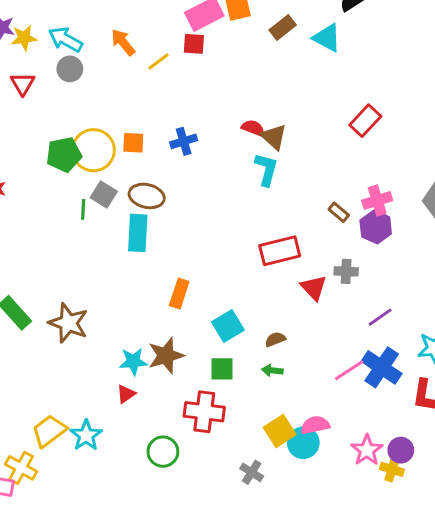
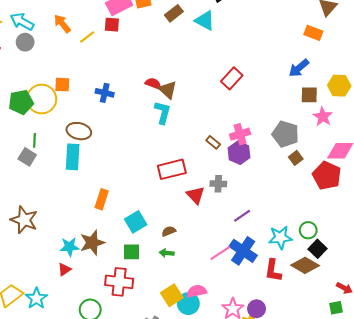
blue cross: (184, 141) -> (105, 93), turned 30
orange square: (133, 143) -> (62, 85), moved
gray square: (104, 195) -> (27, 157), moved

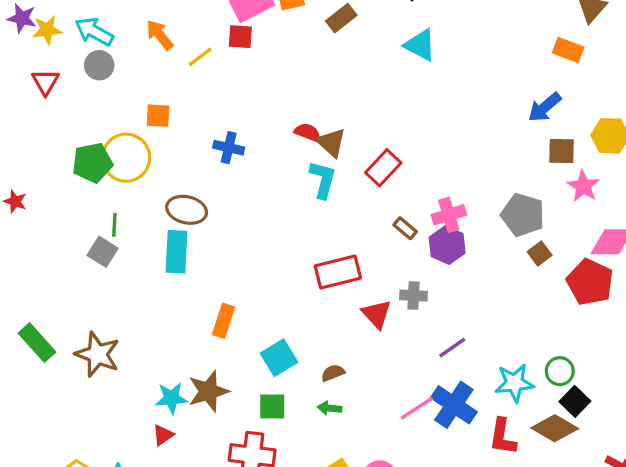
cyan triangle: (205, 21) -> (420, 45), moved
red rectangle: (232, 78) -> (383, 168), moved
orange square: (62, 85) -> (158, 116), moved

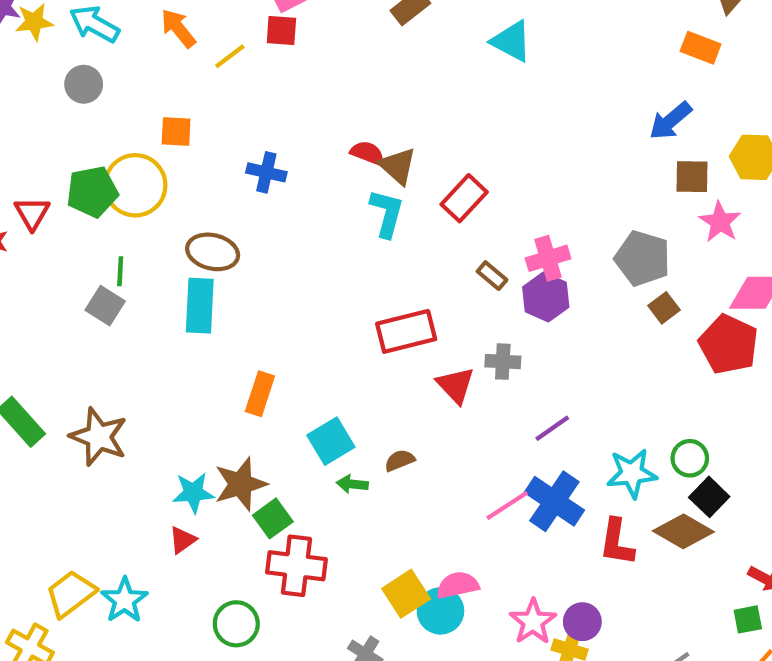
gray circle: (99, 65) -> (84, 84), moved
red triangle: (45, 82) -> (32, 213), moved
green square: (272, 406) -> (273, 518), moved, turned -36
green arrow: (329, 408) -> (352, 484), moved

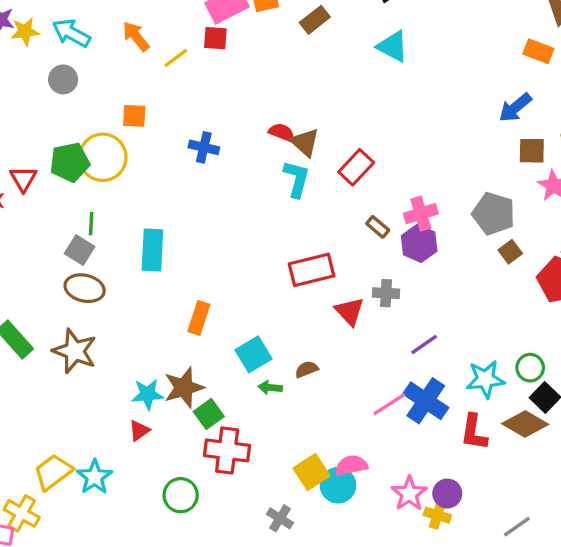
brown ellipse: (213, 252) -> (85, 288), moved

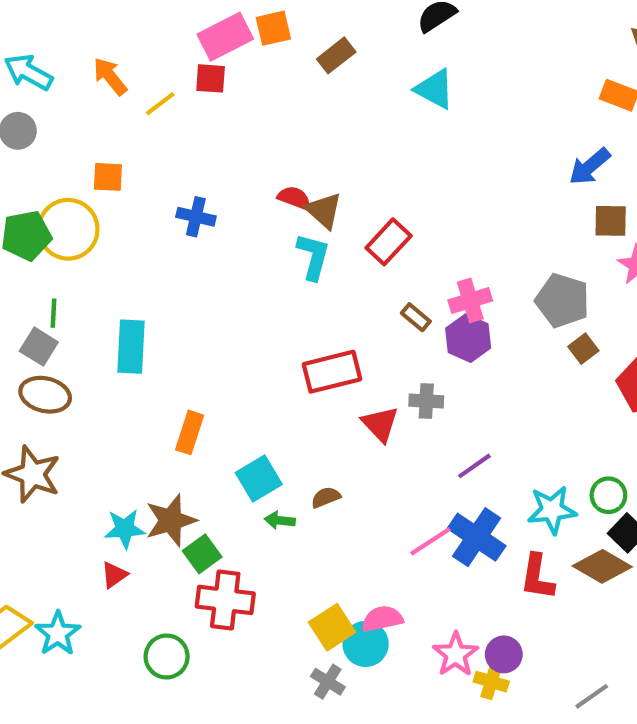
gray cross: (280, 518) -> (328, 682), moved

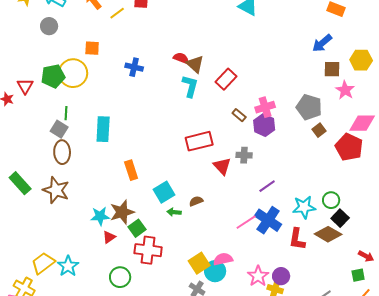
brown ellipse: (45, 395) -> (62, 152), turned 75
orange rectangle: (190, 432) -> (131, 170), turned -36
red triangle: (114, 575) -> (109, 237), moved

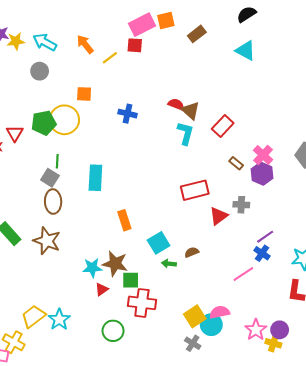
pink cross: (265, 107) -> (263, 155), turned -30
red triangle: (222, 166) -> (219, 216), turned 36
brown star: (122, 212) -> (115, 264), turned 30
blue cross: (268, 220) -> (262, 253), moved, size x0.6
green square: (137, 228) -> (131, 280), turned 36

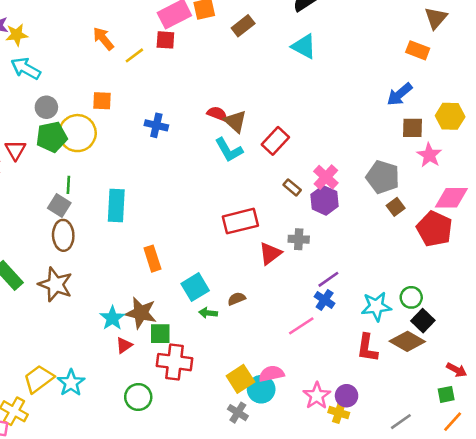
cyan arrow: (45, 42) -> (26, 68), moved
gray circle: (40, 71) -> (46, 107), moved
cyan L-shape: (185, 133) -> (229, 150), turned 135
cyan star: (92, 268) -> (112, 318), turned -30

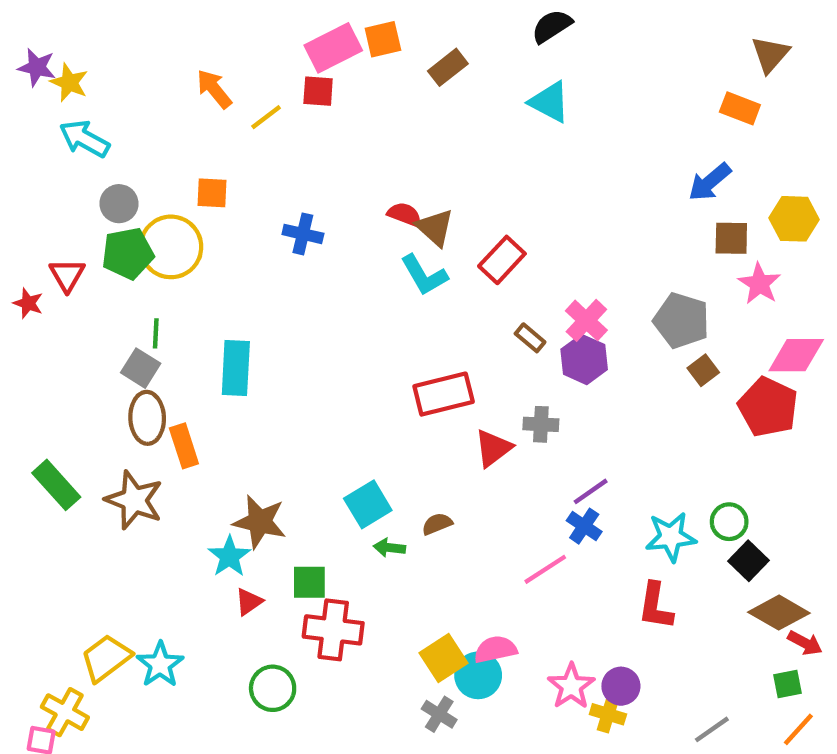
yellow star: (17, 35) -> (69, 82), turned 30
orange rectangle: (152, 259) -> (184, 446), moved
brown star: (141, 313) -> (260, 522), moved
brown diamond: (407, 341) -> (779, 613), moved

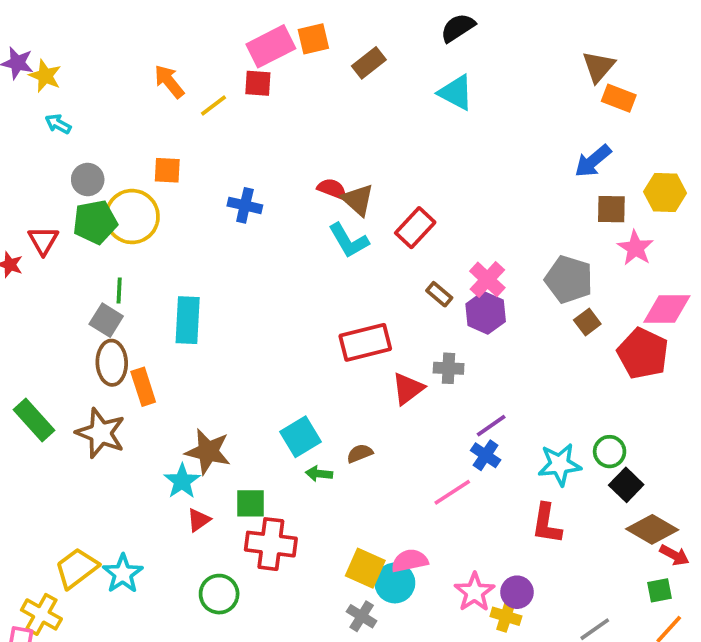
brown triangle: (770, 54) -> (598, 67), moved
cyan arrow: (84, 139) -> (58, 124), size x0.6
yellow square: (444, 658) -> (365, 568), turned -33

